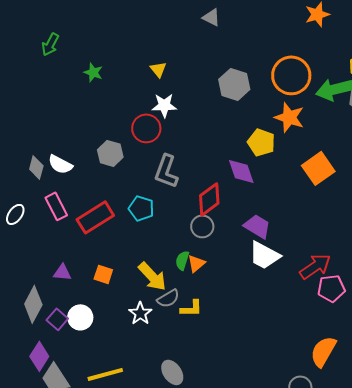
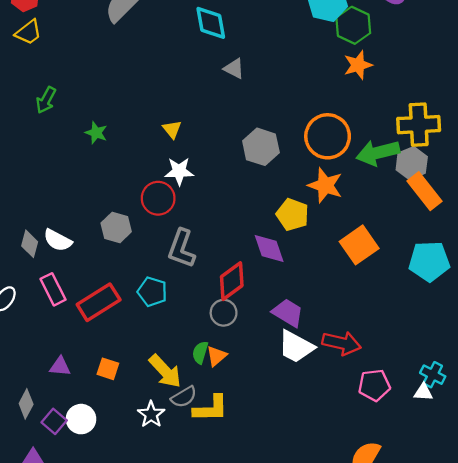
red arrow: (315, 266) -> (342, 343), moved, turned 48
gray diamond: (33, 304) -> (26, 404), size x0.7
yellow L-shape: (191, 308) -> (211, 409), size x1.4

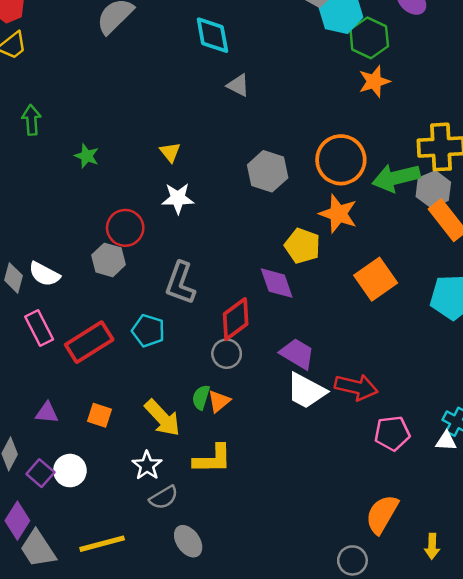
green arrow: (46, 100) -> (31, 120), turned 148
red circle: (158, 198) -> (125, 228), moved
gray semicircle: (184, 397) -> (164, 498), moved

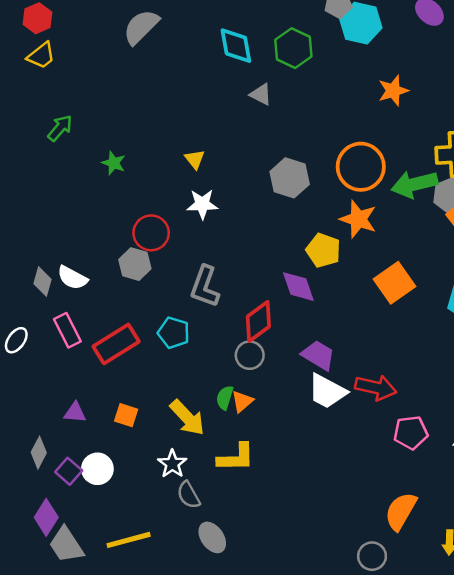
green hexagon: (369, 38) -> (293, 48), moved
green arrow: (31, 120) -> (60, 128), turned 44
gray semicircle: (164, 498) -> (189, 495), turned 92

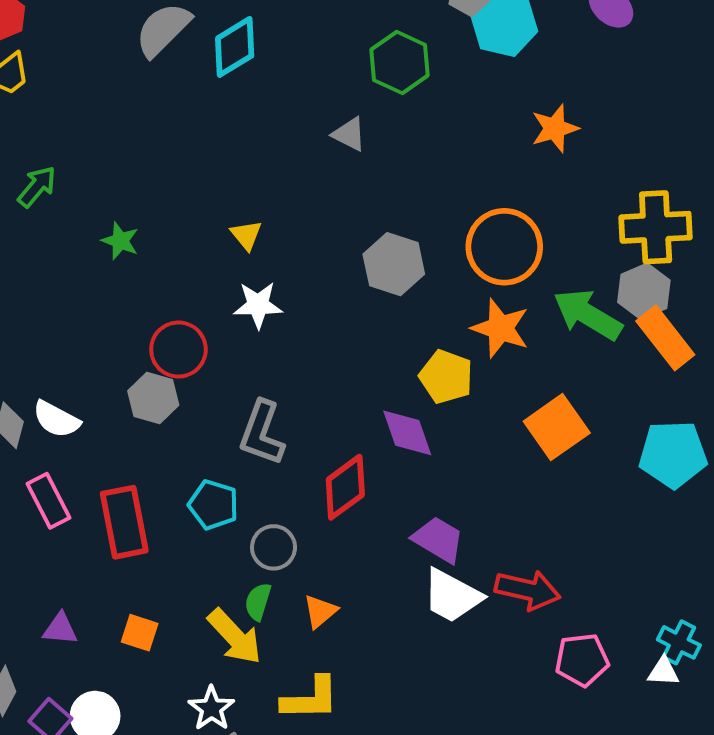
cyan diamond: (236, 46) -> (235, 47), moved, turned 69
green arrow: (414, 184) -> (588, 315), moved, turned 45
red rectangle: (116, 344) -> (124, 522), turned -69
gray circle: (250, 355) -> (274, 547), moved
green semicircle: (225, 398) -> (258, 602), moved

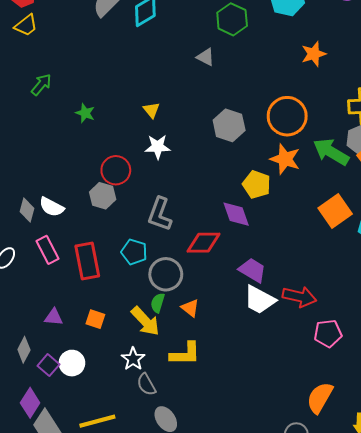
orange square: (557, 427) -> (335, 211), moved
red diamond: (345, 487) -> (204, 243), turned 36
gray circle: (274, 547) -> (166, 274), size x1.4
orange triangle: (320, 611) -> (190, 308), turned -42

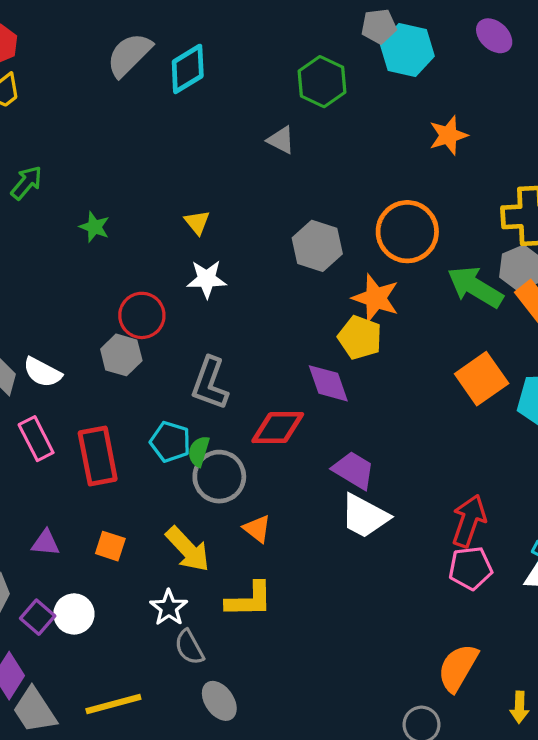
orange star: (285, 159) -> (376, 298), moved
red arrow: (299, 297) -> (469, 521), moved, turned -84
green semicircle: (158, 303) -> (199, 451), moved

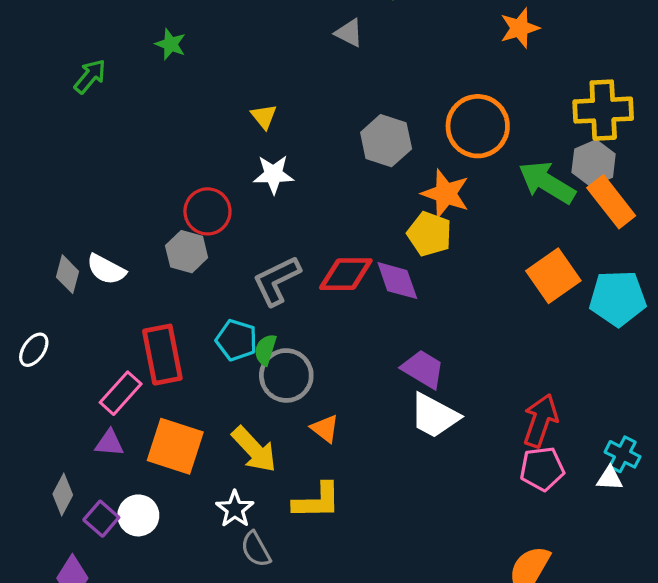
green star: (94, 227) -> (170, 44), moved
gray L-shape: (210, 383) -> (277, 281), turned 44
red diamond: (278, 428) -> (346, 274), moved
pink rectangle: (36, 439) -> (121, 393), moved, turned 69
orange square: (110, 546) -> (175, 446), size x1.8

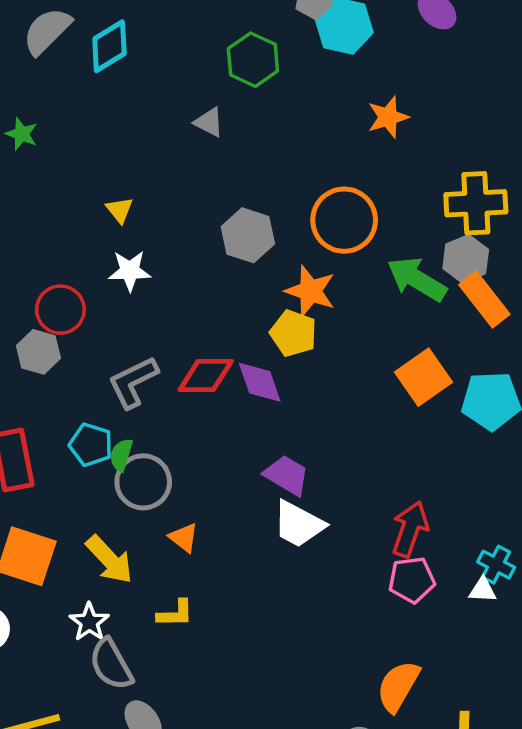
yellow L-shape: (317, 501) -> (175, 614), size x0.7
gray semicircle: (256, 549) -> (111, 664), size x1.4

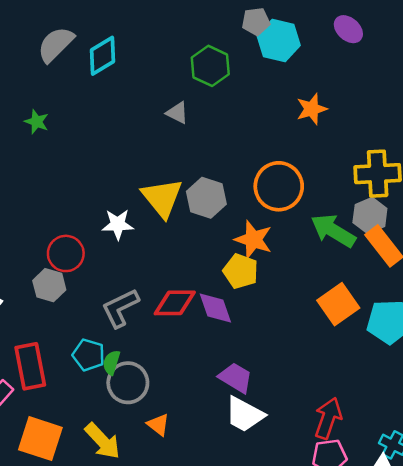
yellow triangle: (120, 210) -> (162, 198), moved, size x2.0

